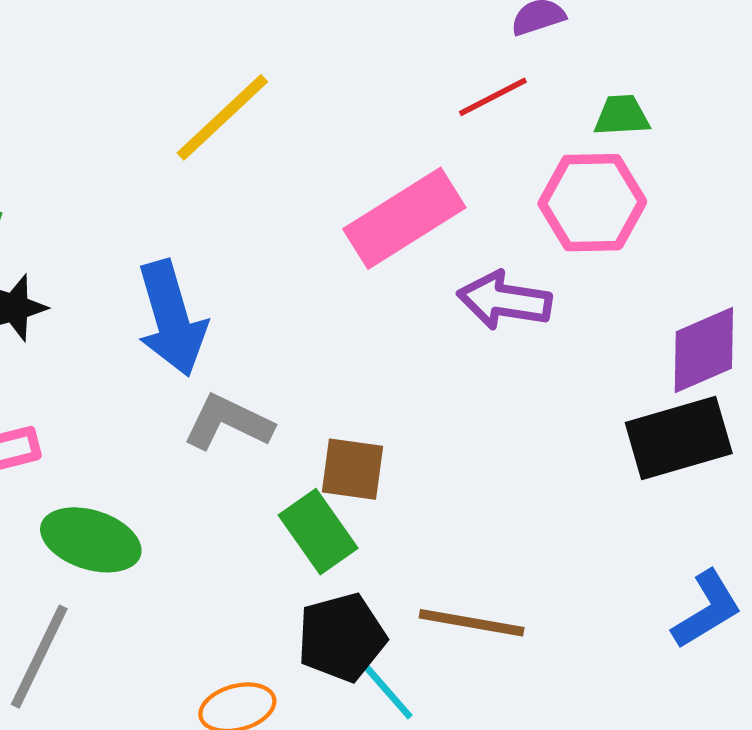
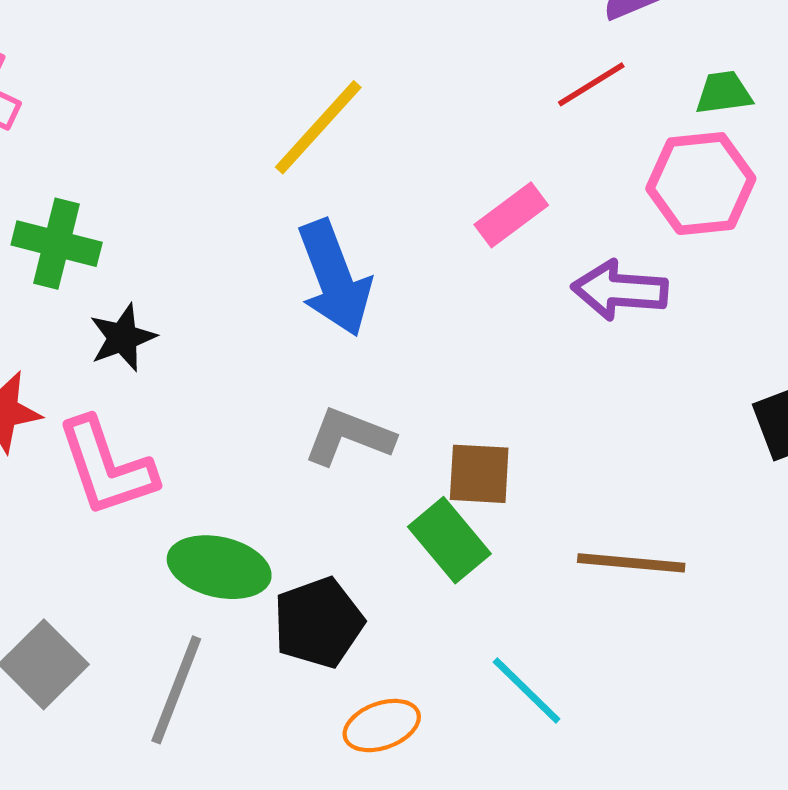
pink rectangle: (404, 218) -> (511, 215), size x0.6
blue arrow: (172, 318) -> (334, 278), moved
brown line: (472, 623) -> (631, 563), moved
black pentagon: (342, 637) -> (318, 623), moved

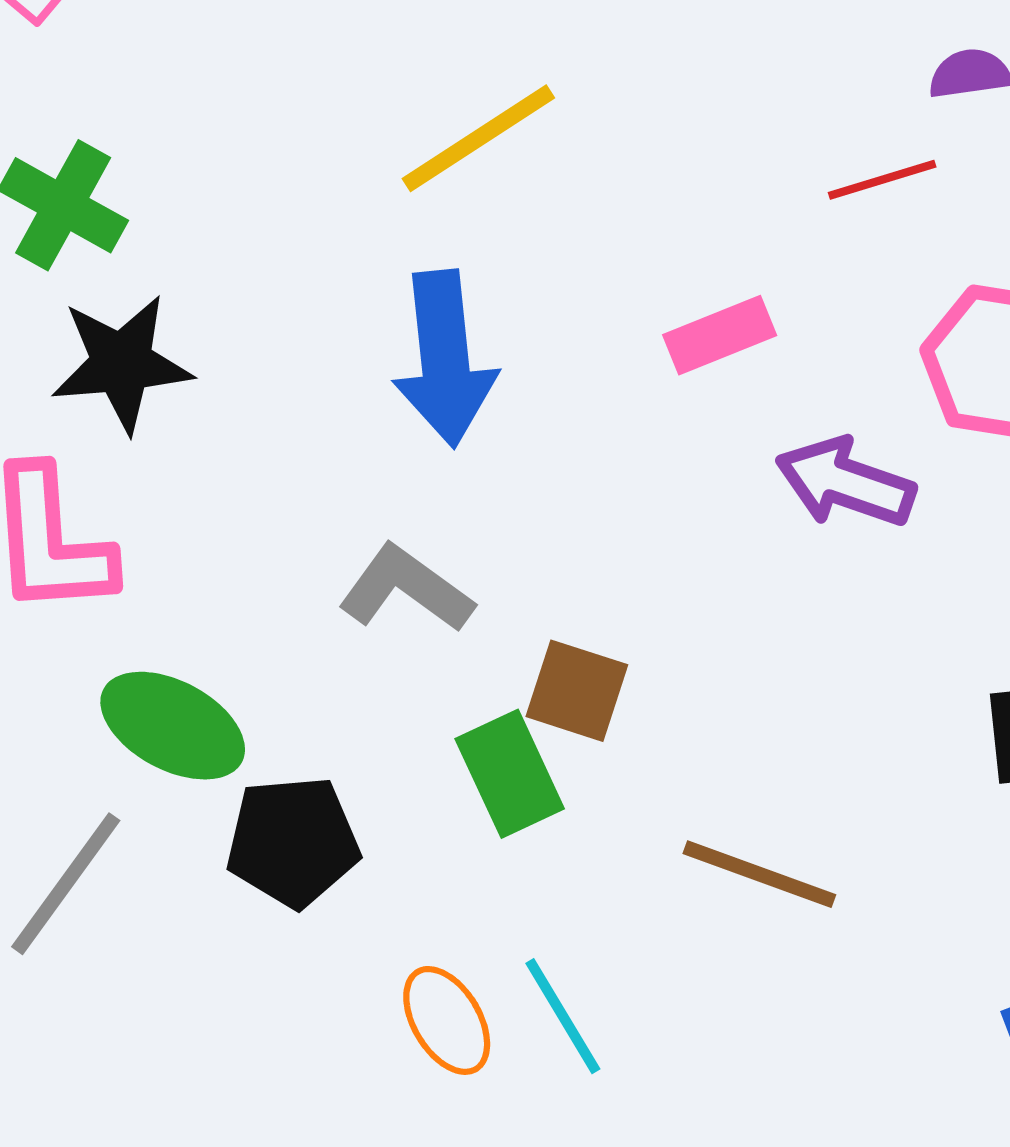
black star: (123, 338) -> (122, 363), size x1.4
orange ellipse: (382, 726) -> (447, 1020), moved, turned 64

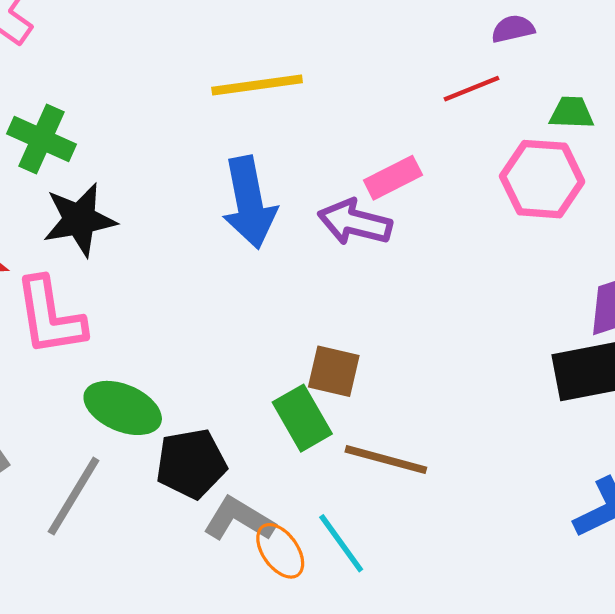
yellow line: (478, 138) -> (257, 85), turned 30
purple arrow: (845, 483) -> (355, 222), moved
gray L-shape: (406, 589) -> (239, 519), moved
brown line: (759, 874) -> (386, 460), moved

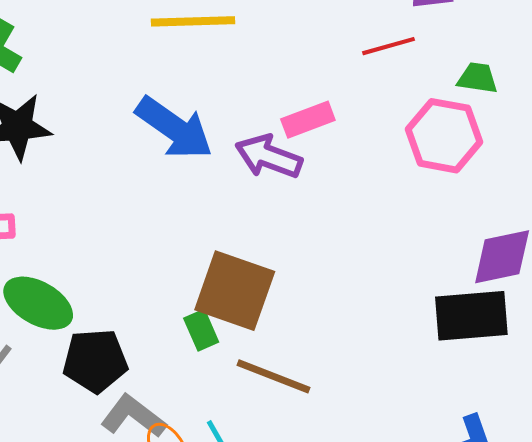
blue arrow: (249, 202) -> (174, 128), turned -50
brown square: (334, 371) -> (235, 291), size x1.6
green rectangle: (302, 418) -> (201, 330), size x0.7

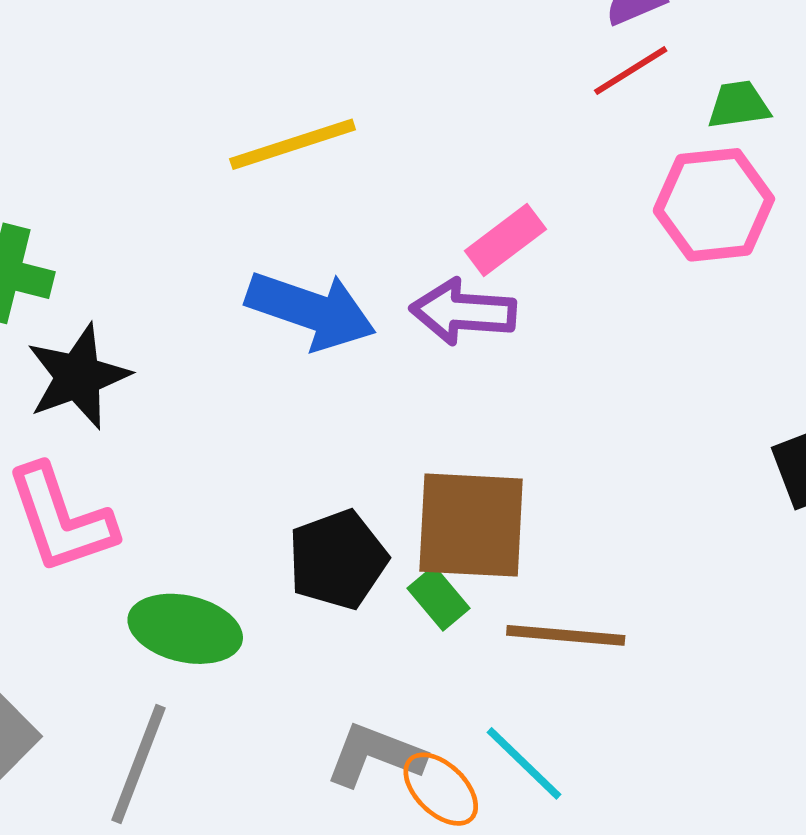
red line: (388, 46) -> (631, 71), moved
black pentagon: (95, 361) -> (338, 560), moved

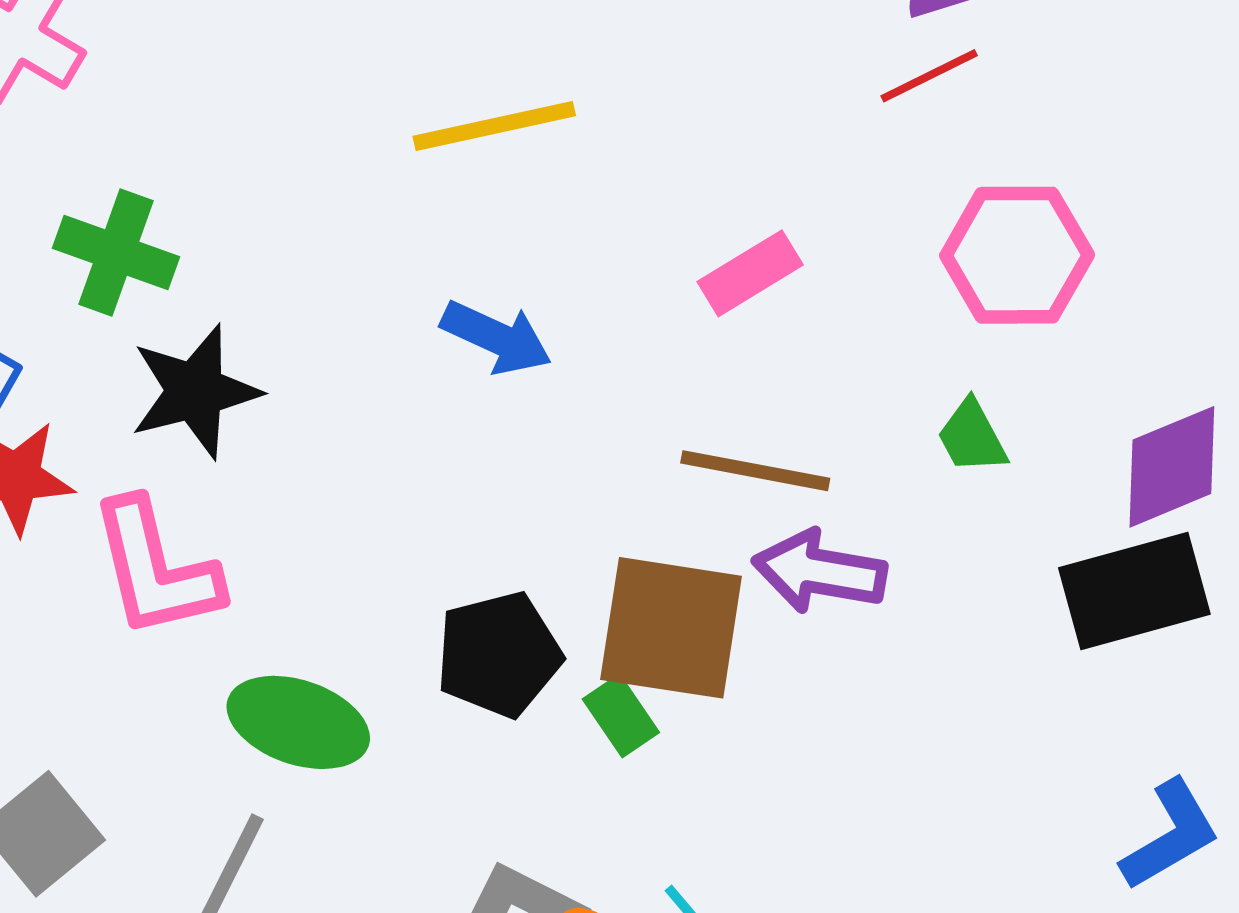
green trapezoid: (739, 105) -> (972, 437), moved, turned -116
blue arrow: (311, 310) -> (496, 337), size x0.7
purple arrow: (463, 312) -> (820, 572), moved
brown line: (566, 635) -> (755, 471), moved

